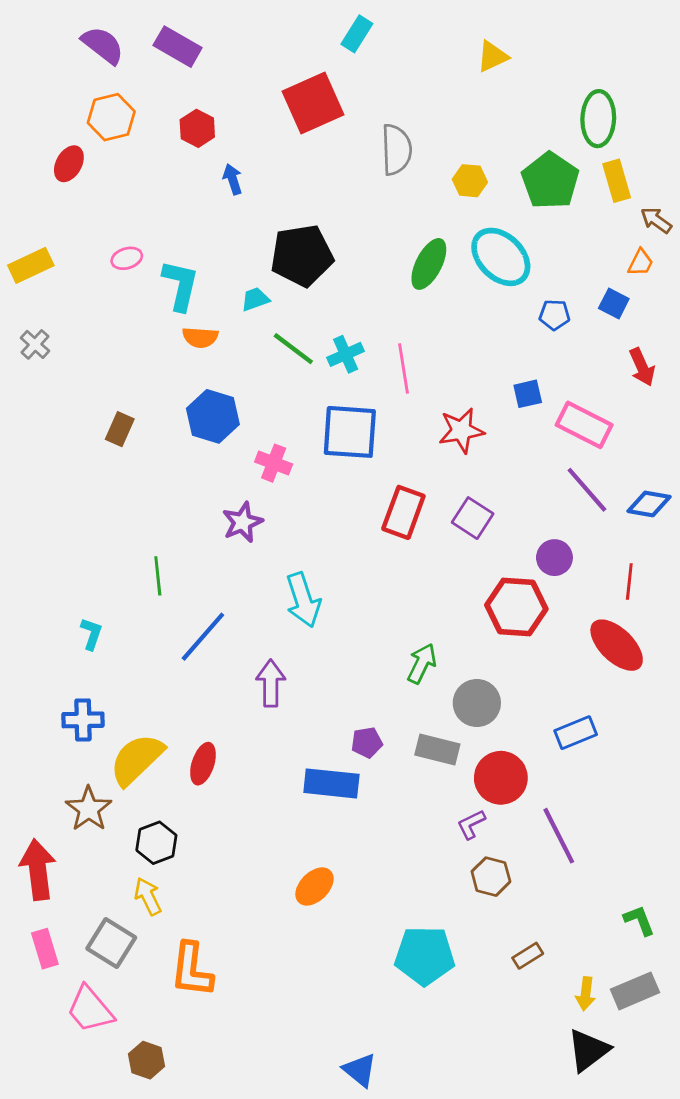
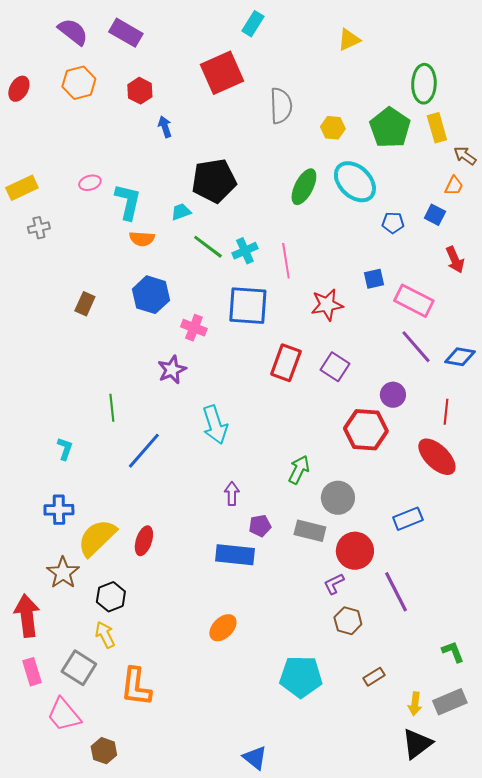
red ellipse: (69, 164) -> (19, 89), moved
gray cross: (35, 344) -> (39, 228), moved, turned 35
purple arrow: (271, 683) -> (232, 494), moved, size x0.7

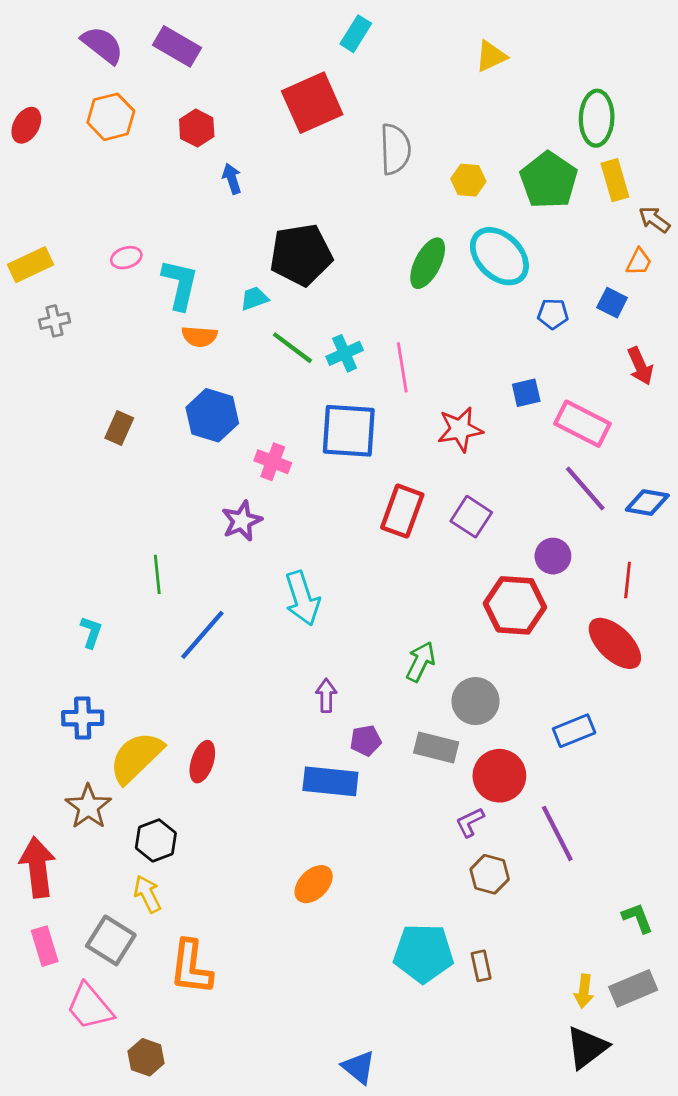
brown rectangle: (374, 677) -> (481, 966), moved, turned -70

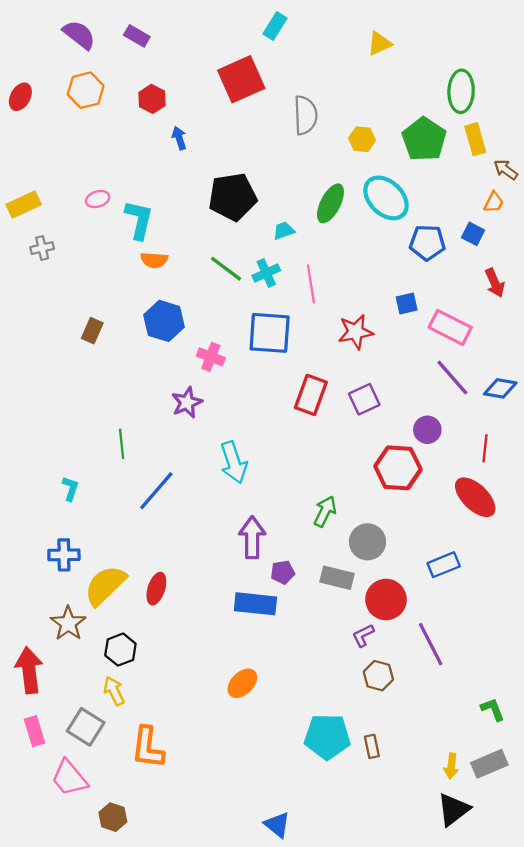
purple rectangle: (177, 46) -> (137, 36), size x0.7
cyan trapezoid: (254, 298) -> (284, 231), moved
blue pentagon: (553, 314) -> (427, 243), size x1.5
purple square: (471, 517) -> (364, 399), turned 32
purple arrow: (326, 695) -> (252, 537), size x1.6

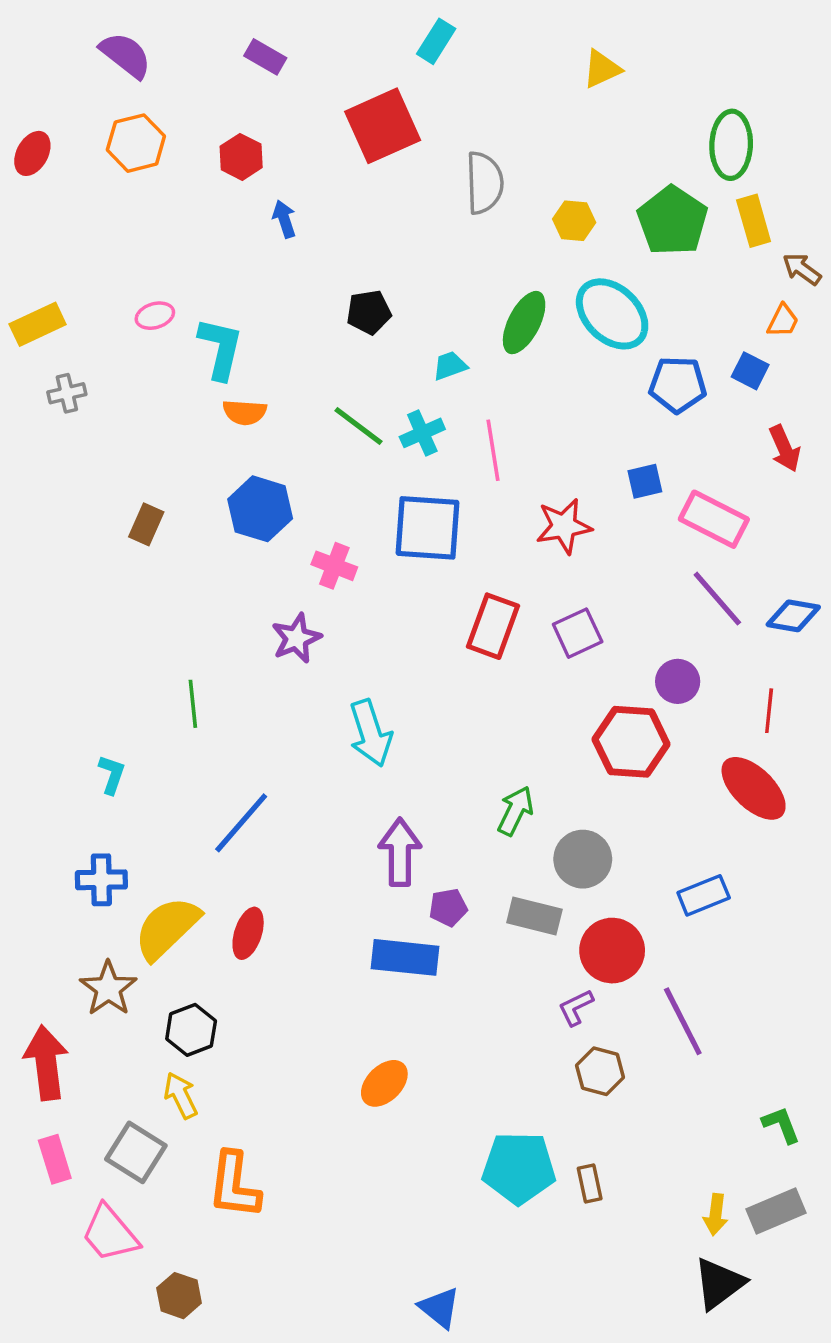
purple rectangle: (137, 36) -> (265, 57), moved
black pentagon: (233, 197) -> (369, 312), size x0.6
blue line: (156, 491) -> (241, 823), moved

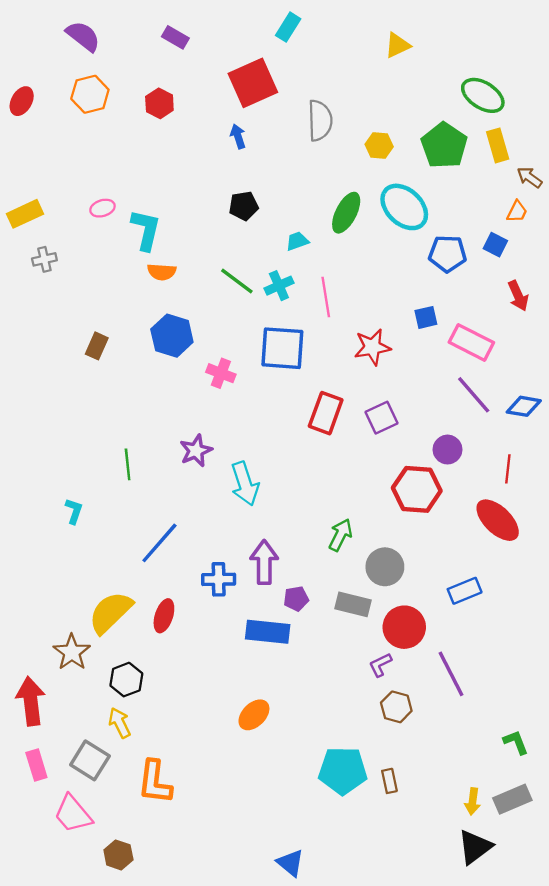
green ellipse: (731, 145) -> (483, 95), turned -60
blue arrow: (284, 219) -> (238, 136), moved
purple star: (296, 638) -> (196, 451), moved
blue cross: (101, 880) -> (219, 579), moved

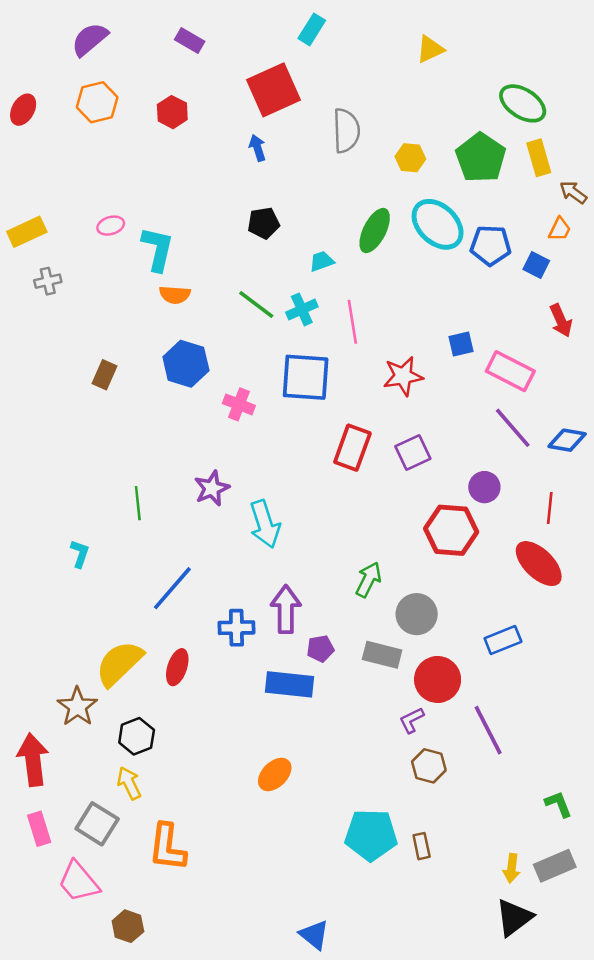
purple semicircle: (83, 36) -> (90, 39), turned -78
blue pentagon: (448, 254) -> (491, 245), moved

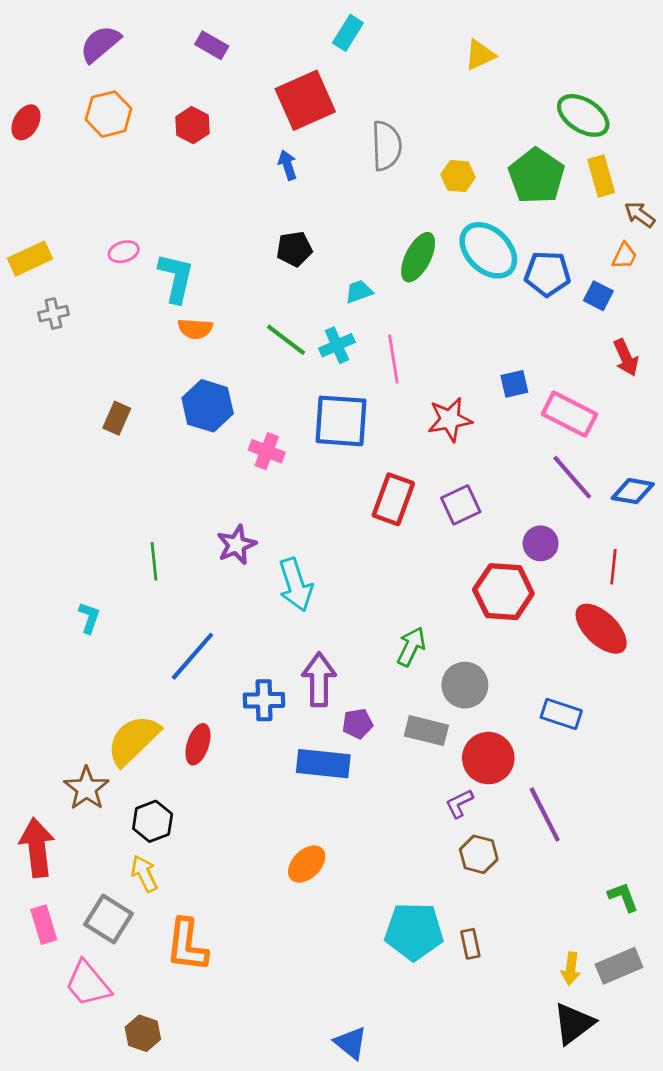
blue rectangle: (503, 640) -> (561, 714), turned 40

